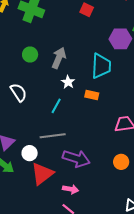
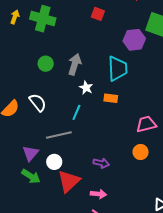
gray line: (53, 136) -> (59, 135), moved
purple arrow: (76, 159) -> (101, 163), size x0.6
orange circle: (121, 162) -> (141, 152), moved

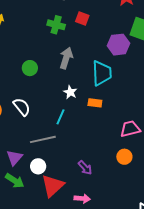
green cross: (43, 19) -> (56, 25), moved, size x0.7
gray arrow: (75, 64) -> (66, 58), moved
purple arrow: (101, 163) -> (85, 168), turned 35

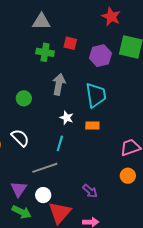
purple hexagon: (119, 45) -> (100, 56), moved

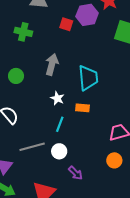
green cross: (45, 52) -> (23, 32), moved
purple hexagon: (100, 56) -> (87, 15), moved
cyan line: (60, 143) -> (60, 124), moved
white circle: (43, 195) -> (59, 151), moved

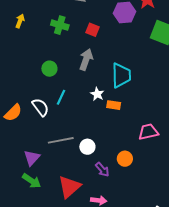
red square: (66, 24) -> (93, 30), moved
white star: (57, 98) -> (97, 94), moved
cyan line: (60, 124) -> (61, 97), moved
orange circle: (114, 160) -> (125, 159), moved

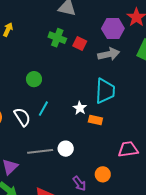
green cross: (60, 25) -> (57, 38), moved
gray arrow: (86, 59) -> (109, 54), moved, turned 55
white circle: (87, 147) -> (66, 149), moved

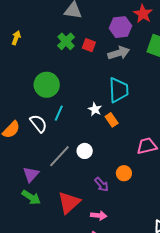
green cross: (57, 38) -> (66, 41), turned 30
green circle: (34, 79) -> (47, 85), size x1.6
orange rectangle: (95, 120) -> (112, 120), turned 48
gray line: (40, 151) -> (59, 156), turned -35

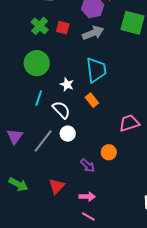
green circle: (47, 85) -> (37, 63), moved
white star: (95, 109) -> (67, 85), moved
white semicircle: (38, 124) -> (61, 110), moved
purple triangle: (31, 174) -> (15, 136), moved
red triangle: (69, 203) -> (57, 186), size x0.7

